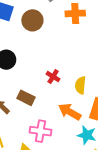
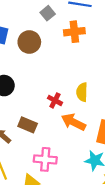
yellow semicircle: (80, 85) -> (82, 92), moved
orange arrow: (70, 112) -> (73, 122), moved

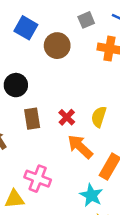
brown rectangle: (28, 125) -> (32, 119), moved, turned 42

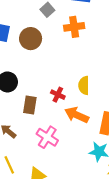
brown rectangle: (32, 119) -> (30, 105), turned 36
pink cross: (38, 179) -> (47, 137), moved, turned 30

